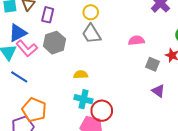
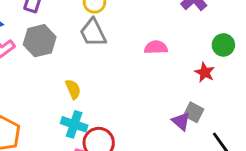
gray square: (152, 64) -> (194, 112), moved
yellow semicircle: (81, 75) -> (73, 89), turned 64

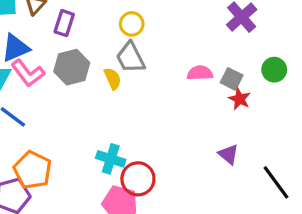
red star: (205, 72) -> (240, 99), moved
yellow semicircle: (73, 89) -> (113, 79), moved
gray square: (194, 112) -> (232, 79), moved

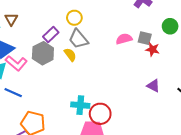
purple rectangle: (64, 23) -> (51, 34), moved, turned 42

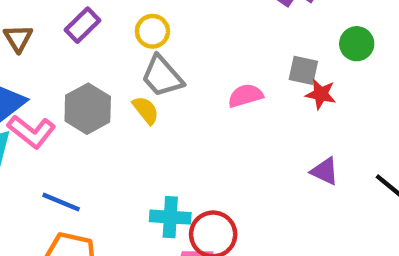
purple rectangle: (51, 34) -> (83, 25), moved
pink semicircle: (124, 39) -> (245, 96), moved
blue line: (13, 93) -> (61, 202), moved

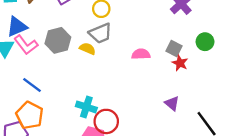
gray trapezoid: (162, 76) -> (100, 33), turned -85
yellow semicircle: (146, 110) -> (88, 49), turned -42

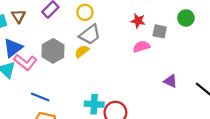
yellow semicircle: (88, 49) -> (82, 51), turned -48
pink semicircle: (141, 54) -> (141, 47), moved
red star: (180, 63) -> (138, 21), moved

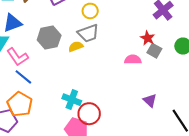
red star: (138, 21) -> (148, 38), moved
pink L-shape: (25, 62) -> (18, 57), moved

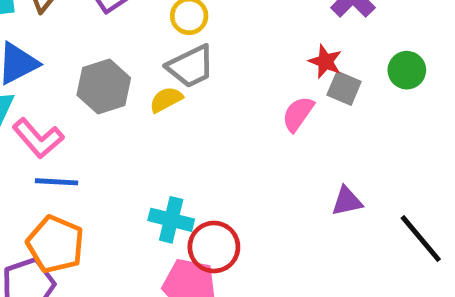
pink semicircle: (133, 60) -> (298, 114), turned -49
blue line: (23, 77) -> (56, 182), turned -30
purple triangle: (150, 100) -> (347, 201), turned -48

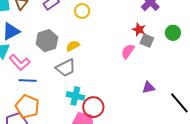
gray trapezoid: (191, 66) -> (66, 68), moved

